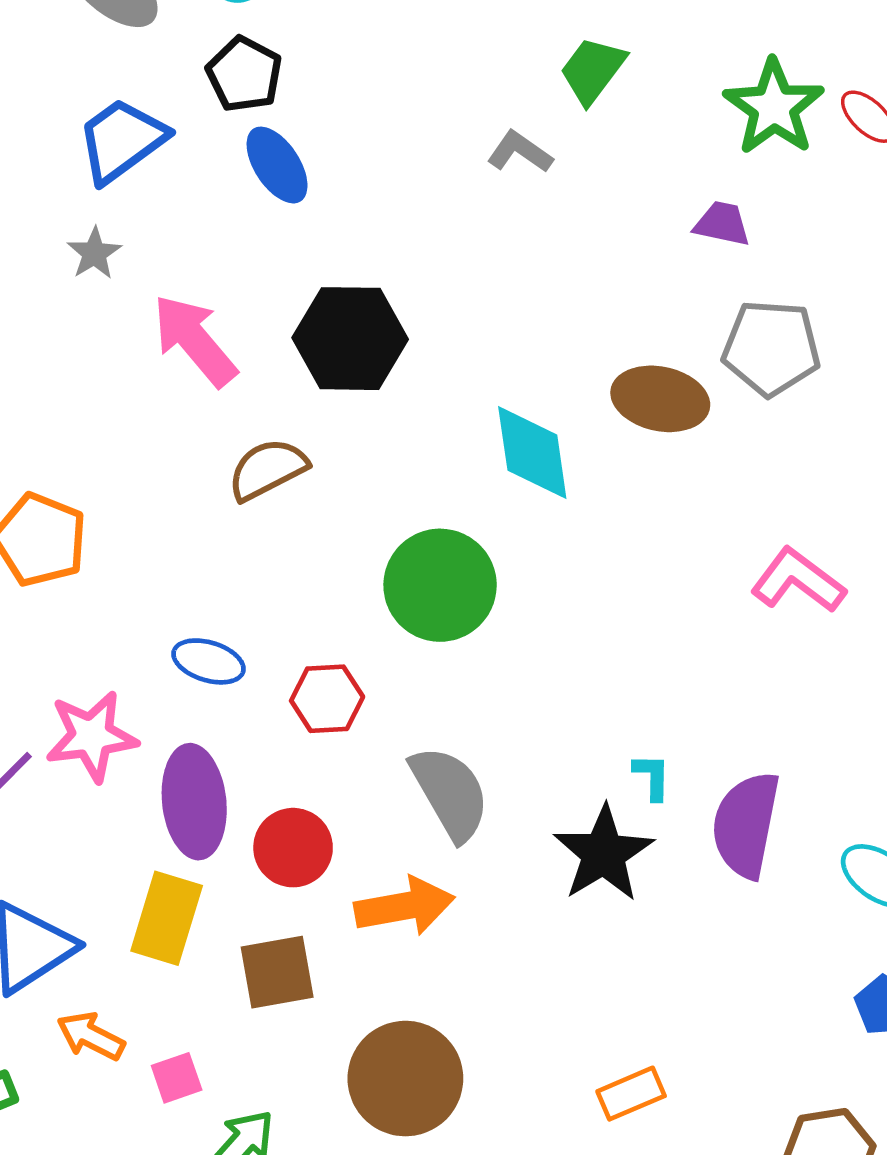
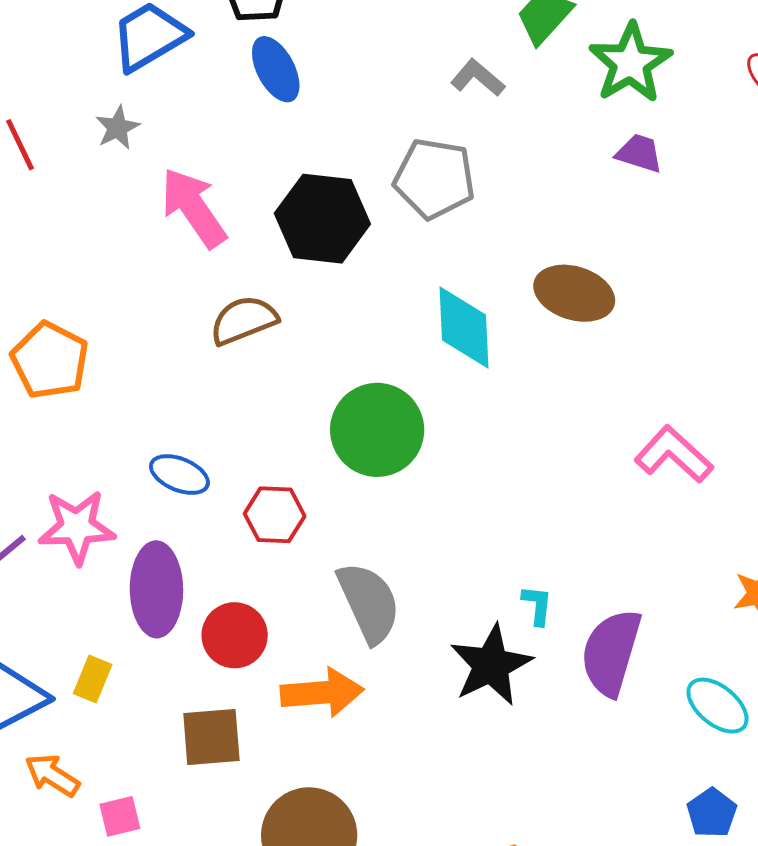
green star: (774, 107) -> (630, 63), moved
gray pentagon: (771, 348) -> (434, 179), moved
yellow rectangle: (167, 918) -> (93, 679), moved, size x0.6

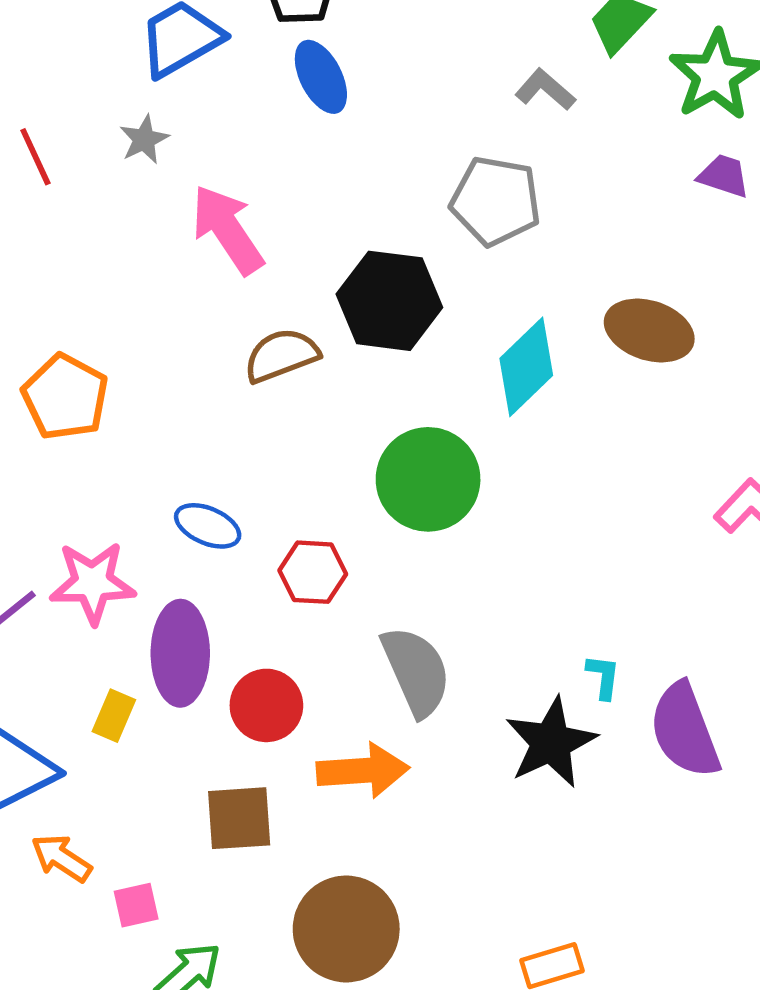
black hexagon: (322, 219) -> (389, 301), moved
cyan diamond: (464, 327) -> (526, 367), turned 48
purple semicircle: (611, 652) -> (685, 730), turned -38
yellow rectangle: (93, 679) -> (114, 716), moved

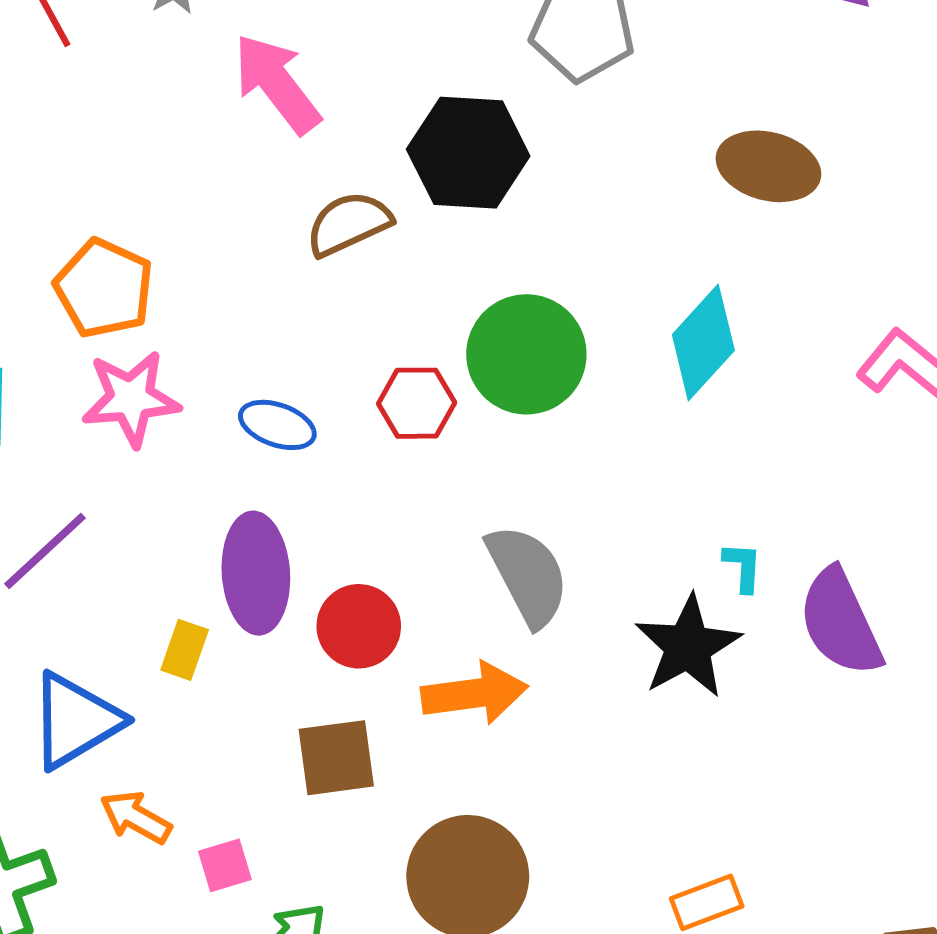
cyan diamond: (526, 367) -> (703, 343), moved
red hexagon: (313, 572) -> (417, 403), moved
pink star: (93, 583) -> (131, 399), moved

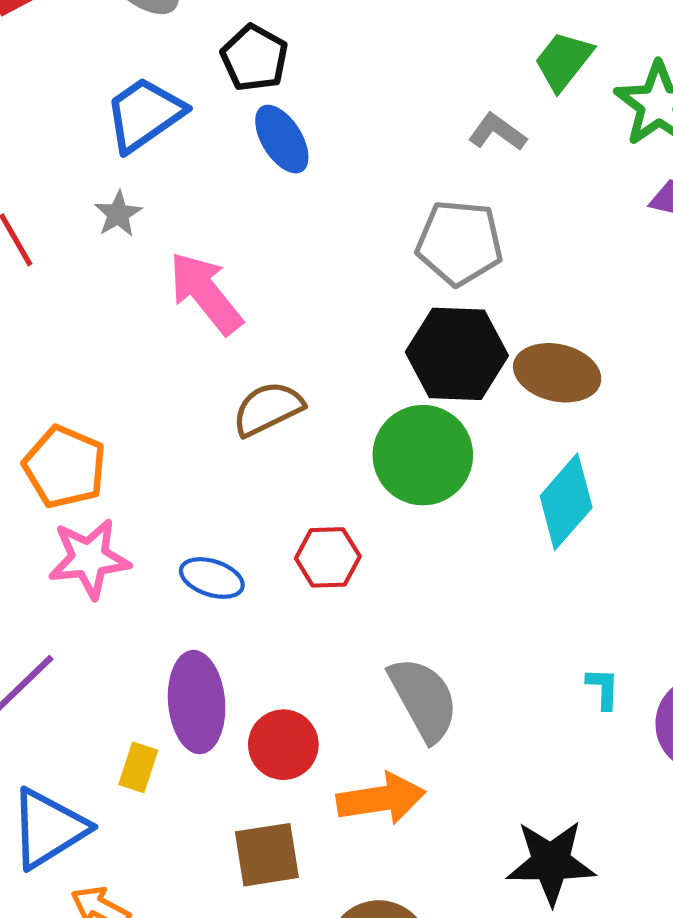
black hexagon: (468, 153) -> (457, 354), moved
brown ellipse: (768, 166) -> (557, 373), moved
green circle: (526, 354) -> (423, 455), moved
black star: (688, 647) -> (551, 862), moved, turned 30

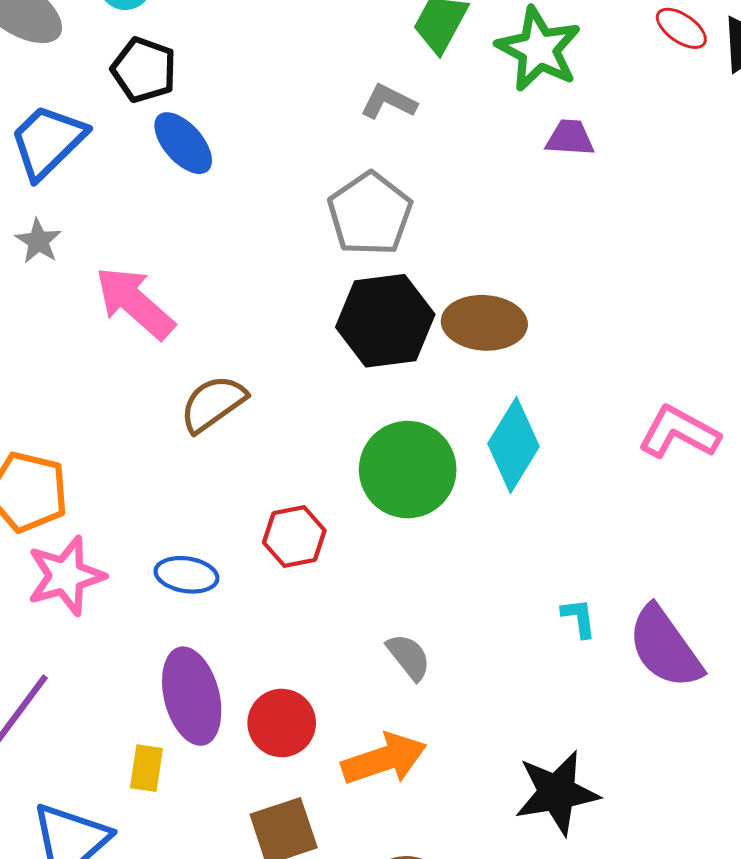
gray pentagon: (459, 243) -> (370, 214), turned -30
green circle: (423, 455) -> (408, 470), moved
gray semicircle: (424, 699) -> (409, 657), size x0.6

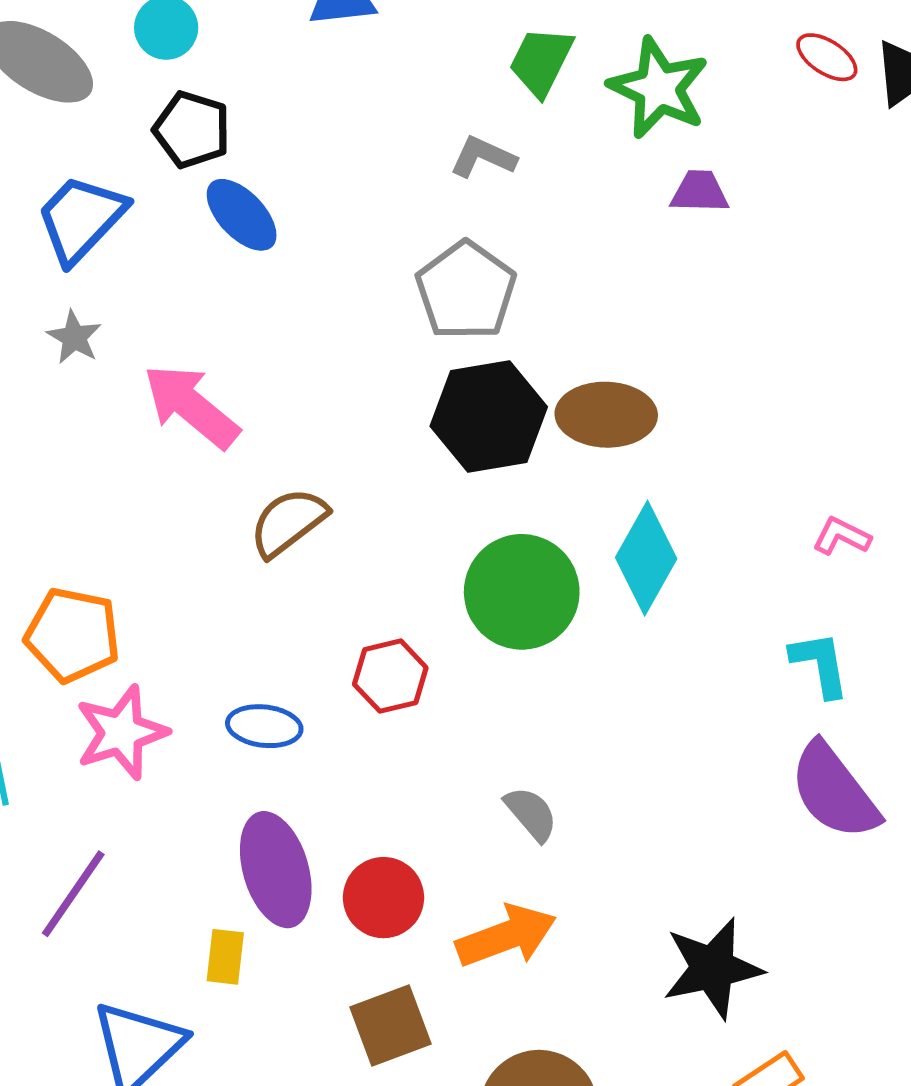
pink L-shape: (679, 432) -> (842, 536), size x0.6
cyan L-shape: (579, 618) -> (820, 664), moved, size x1.4

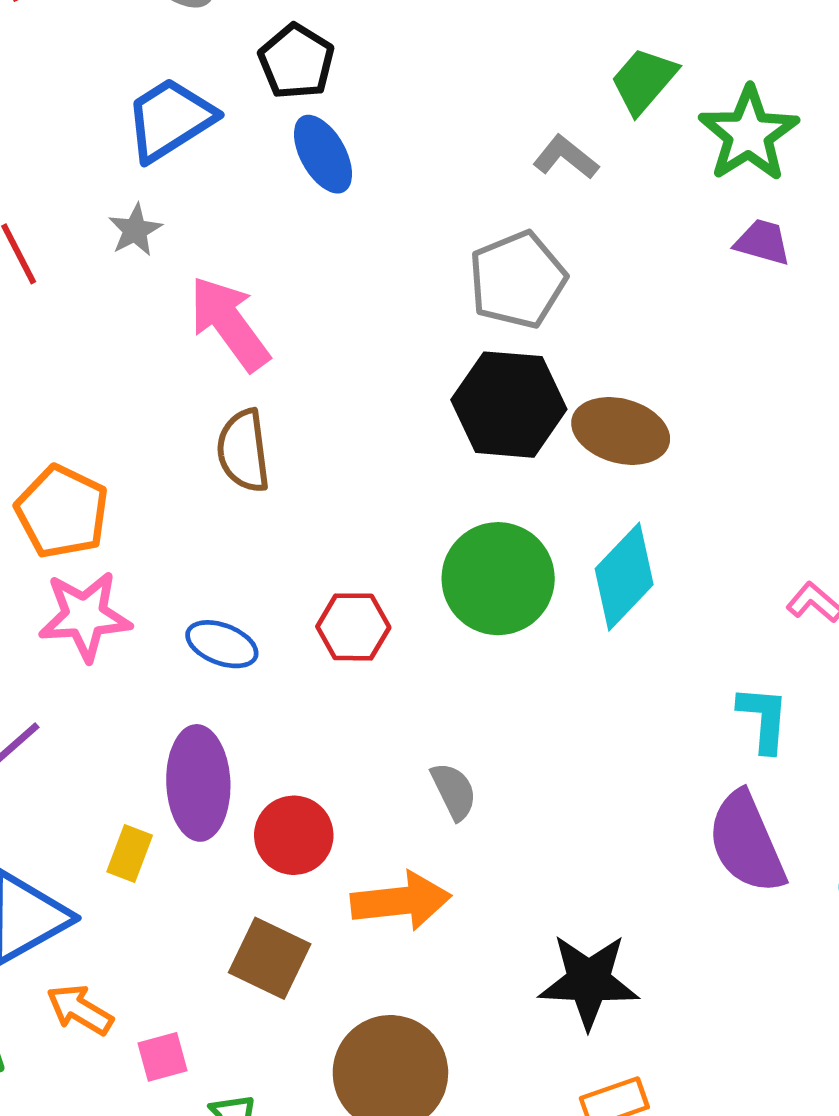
brown semicircle: (288, 522) -> (243, 451), moved, turned -74
brown square: (390, 1026) -> (270, 958), turned 32

